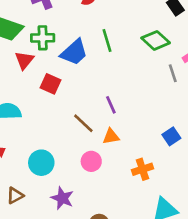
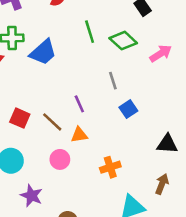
green line: (107, 40) -> (90, 32), moved
gray line: (173, 73) -> (113, 81), moved
red square: (51, 84) -> (20, 118), moved
blue square: (171, 136) -> (128, 109), moved

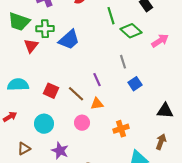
green line: (90, 32) -> (111, 16), moved

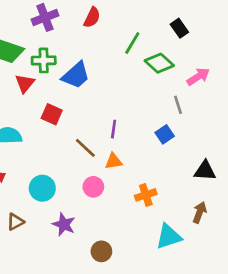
green line: (111, 16) -> (132, 43), turned 48
gray line: (123, 62) -> (178, 105), moved
purple line: (97, 80) -> (114, 129), turned 32
red square: (51, 91) -> (52, 114), moved

